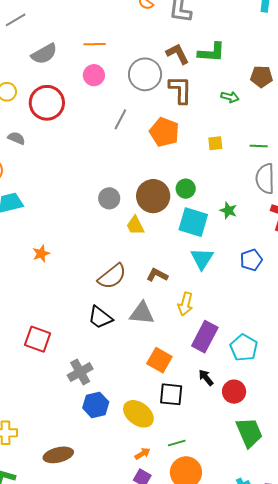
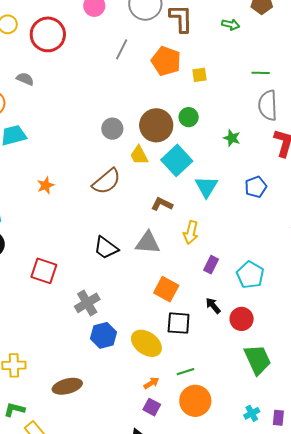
gray semicircle: (16, 138) -> (25, 79), moved
yellow square: (215, 143) -> (199, 75), moved
cyan square: (193, 222) -> (177, 160), moved, turned 32
brown semicircle: (112, 276) -> (106, 181), moved
purple rectangle: (205, 337) -> (211, 265), size x0.6

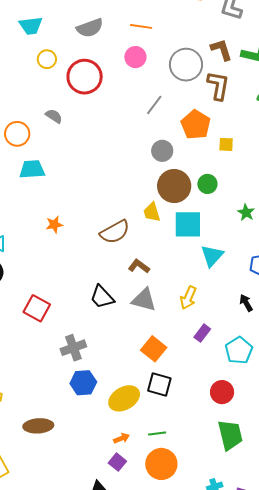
gray circle: (112, 129) -> (162, 151), moved
cyan square: (177, 160) -> (188, 224), turned 32
brown L-shape: (162, 204) -> (139, 266), moved
black arrow: (213, 306) -> (246, 303), moved
yellow ellipse: (146, 343) -> (124, 398), turned -76

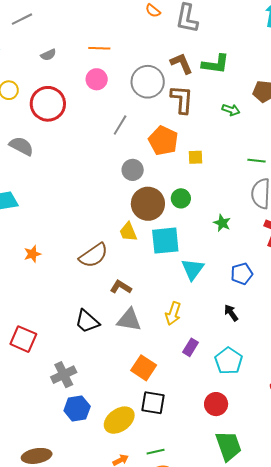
gray semicircle: (90, 28) -> (48, 55), size x0.6
gray semicircle: (54, 116) -> (21, 146), size x1.4

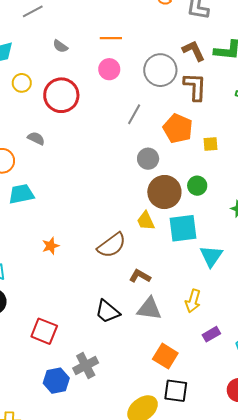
gray semicircle: (48, 55) -> (60, 46), turned 63
gray semicircle: (21, 146) -> (36, 138), size x0.7
purple rectangle: (190, 347) -> (211, 334), turned 30
blue hexagon: (77, 408) -> (56, 381), moved

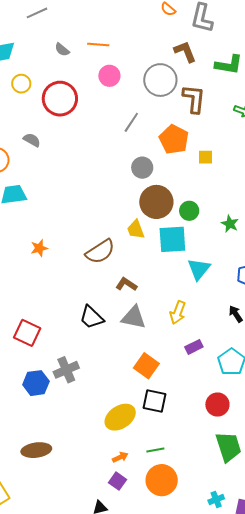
orange line: (111, 38) -> (98, 44), moved
brown L-shape: (194, 51) -> (185, 52), moved
green circle: (197, 186) -> (189, 211), moved

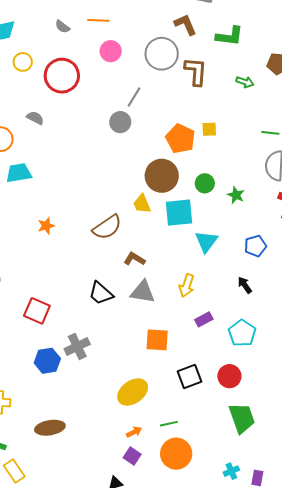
orange pentagon: (174, 139) -> (180, 139), moved
gray circle: (142, 168) -> (120, 122), moved
green circle: (189, 211) -> (205, 183), moved
orange square: (146, 366) -> (157, 340), turned -30
black square: (155, 401) -> (189, 377), moved, turned -30

